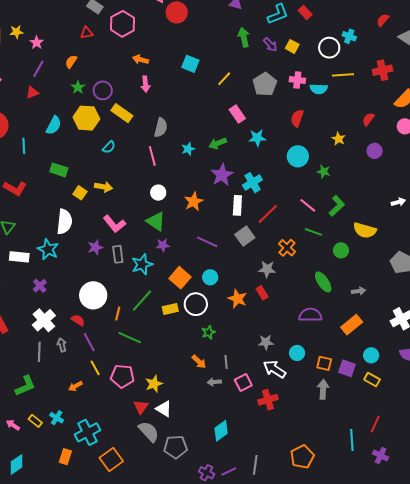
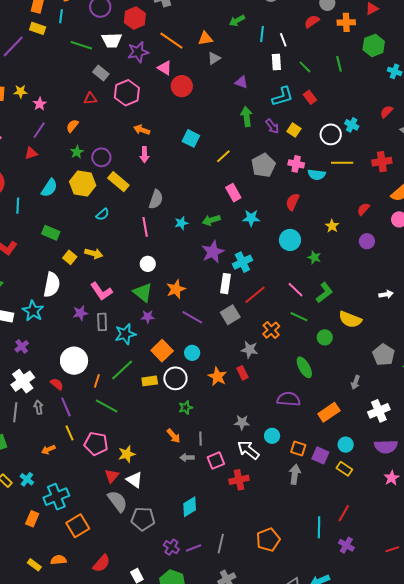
orange star: (194, 202) -> (176, 289), moved
gray arrow: (359, 291) -> (355, 382), moved, turned 112

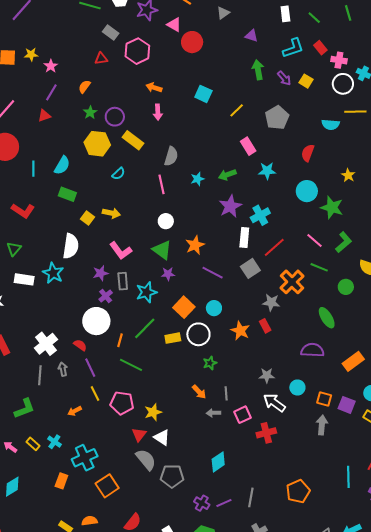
pink cross: (296, 164) -> (339, 60), moved
cyan semicircle: (49, 188) -> (62, 165), moved
green star: (314, 257) -> (332, 207), size x1.6
orange cross: (271, 330) -> (292, 282), size x1.4
purple cross: (22, 346) -> (106, 296), moved

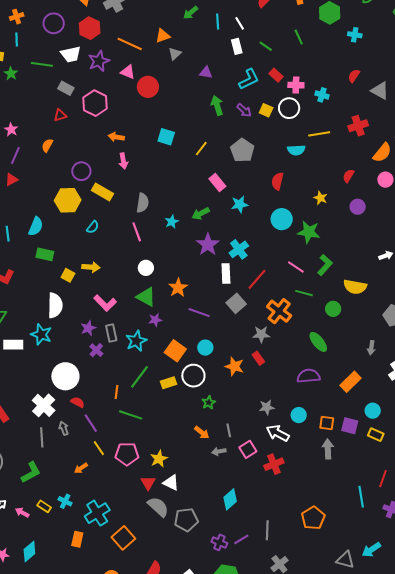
white circle: (343, 84) -> (289, 108), moved
green star: (90, 113) -> (11, 74), moved
white circle: (96, 321) -> (65, 376), moved

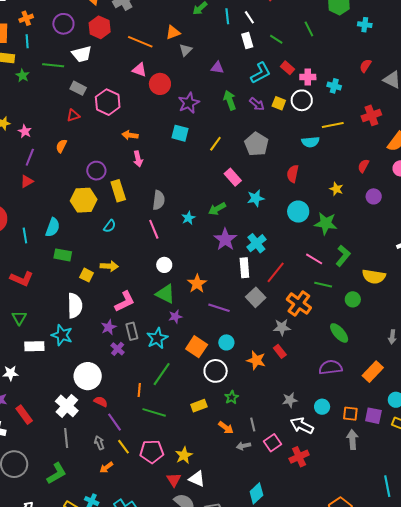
purple star: (99, 61) -> (189, 103), moved
yellow rectangle: (103, 192) -> (118, 191), turned 45
pink L-shape: (105, 303) -> (125, 302), turned -70
yellow rectangle: (169, 383) -> (199, 406), moved
gray arrow: (64, 428) -> (99, 443), moved

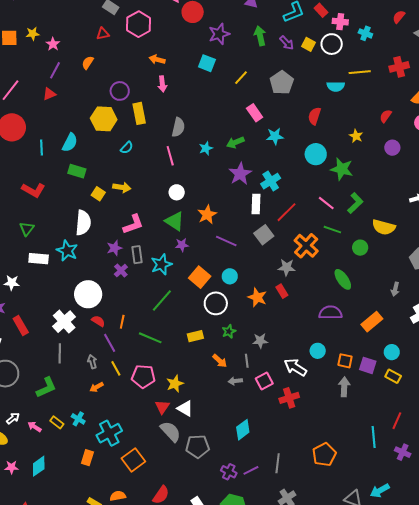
orange line: (139, 390) -> (122, 322), moved
gray star: (290, 400) -> (260, 341), moved

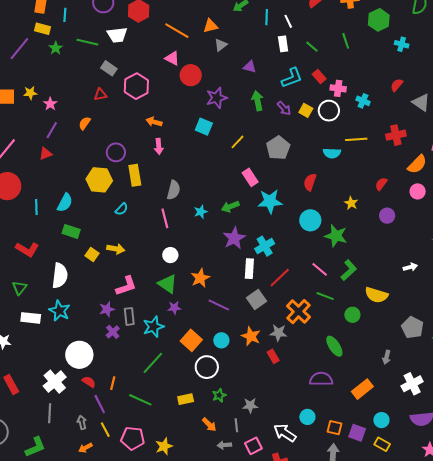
cyan star: (275, 136) -> (270, 201), size x1.4
white semicircle: (83, 223) -> (60, 276), moved
orange star: (257, 297) -> (251, 336), moved

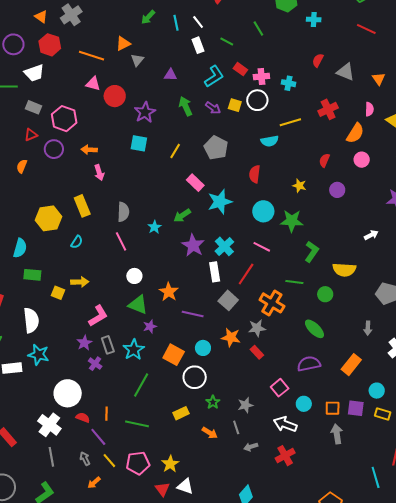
purple circle: (116, 152) -> (54, 149), moved
pink line: (320, 269) -> (262, 247), moved
gray arrow: (224, 445) -> (251, 447), moved
pink square: (253, 446) -> (280, 388), moved

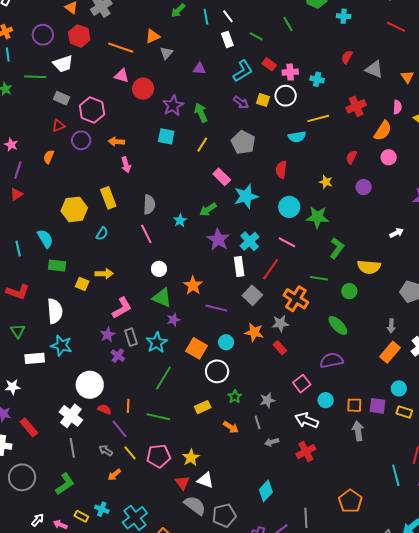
green arrow: (186, 106) -> (201, 113), moved
cyan semicircle: (20, 248) -> (45, 239), turned -48
orange rectangle: (351, 365) -> (390, 352), moved
gray arrow: (85, 459) -> (106, 450), turned -32

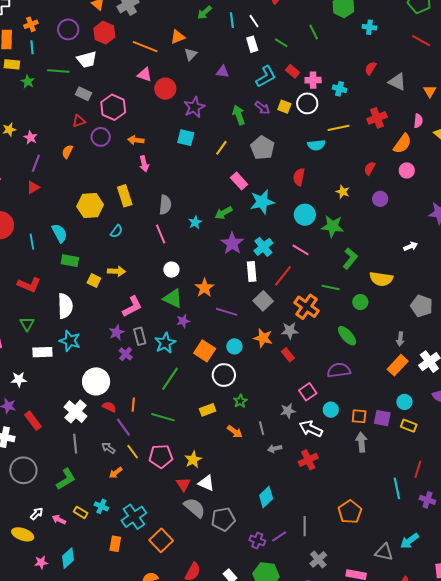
green arrow: (201, 113) -> (239, 115), moved
gray star: (267, 400) -> (288, 411), moved

